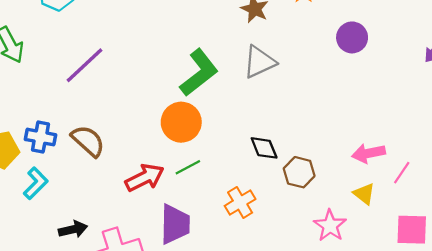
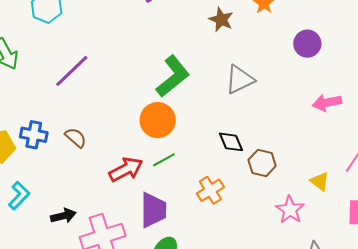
gray triangle: (259, 62) -> (240, 80), moved
brown semicircle: (88, 141) -> (76, 138), size x0.7
pink arrow: (368, 153) -> (327, 103), moved
cyan L-shape: (36, 183) -> (19, 196), moved

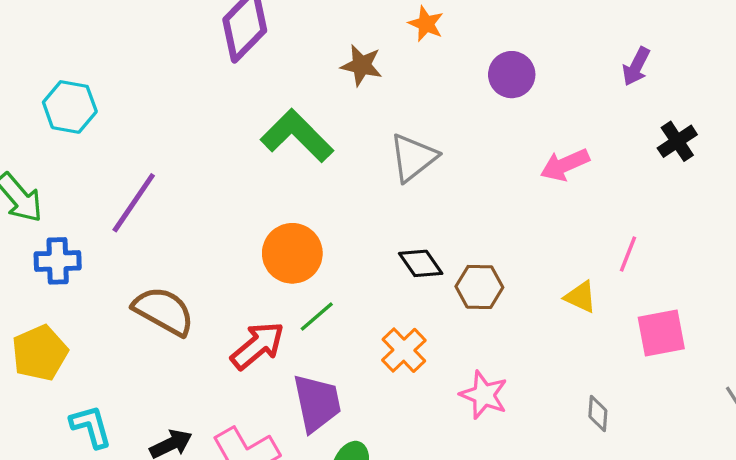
green L-shape: (173, 76) -> (297, 136), moved, turned -84
blue cross: (34, 135) -> (58, 261), moved
brown semicircle: (76, 138) -> (164, 311), size x1.6
cyan L-shape: (19, 196) -> (91, 426), turned -48
pink star: (290, 210) -> (484, 395), moved

